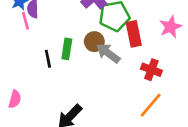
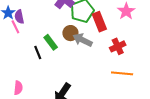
green rectangle: (67, 49) -> (51, 42), turned -35
red cross: (151, 70) -> (118, 46), turned -35
orange line: (151, 105) -> (122, 73), turned 65

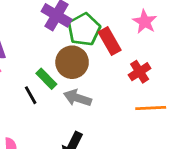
brown circle: (70, 33) -> (72, 62), size x1.5
gray arrow: (83, 40) -> (77, 98), moved

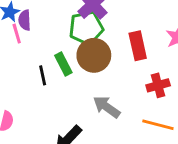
green pentagon: (84, 29) -> (86, 28), moved
gray arrow: (77, 98) -> (107, 107), moved

